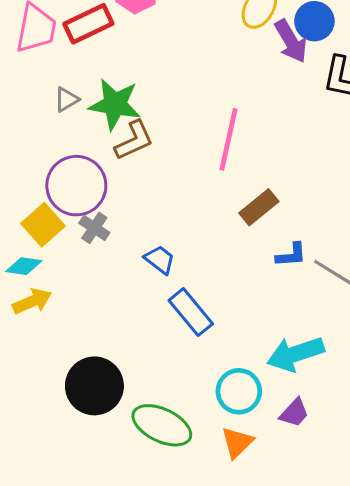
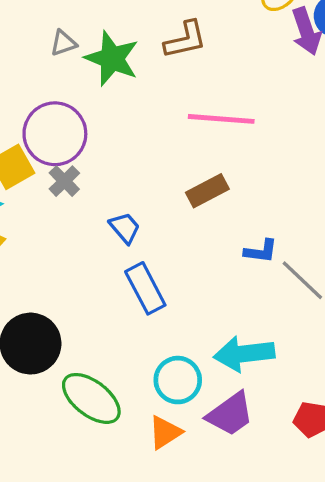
pink line: (229, 139) -> (221, 119), turned 70
brown L-shape: (134, 140) -> (185, 40), moved
brown rectangle: (259, 207) -> (207, 191), moved
purple trapezoid: (294, 413) -> (230, 414), size x1.5

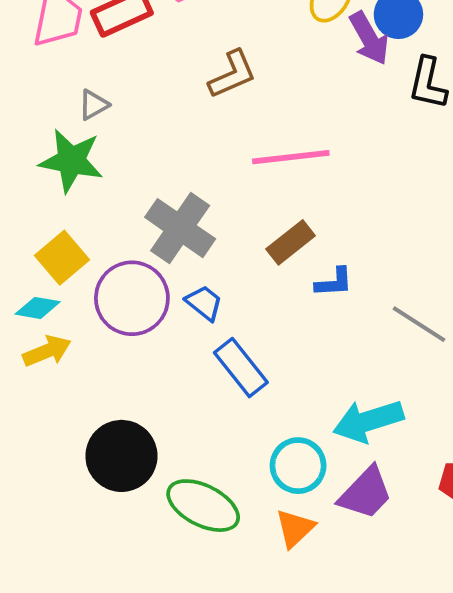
green star: (112, 58) -> (71, 161), moved
purple circle: (55, 134) -> (132, 298), moved
gray cross: (64, 181) -> (180, 228), moved, size x1.8
blue L-shape: (261, 251) -> (334, 282), moved

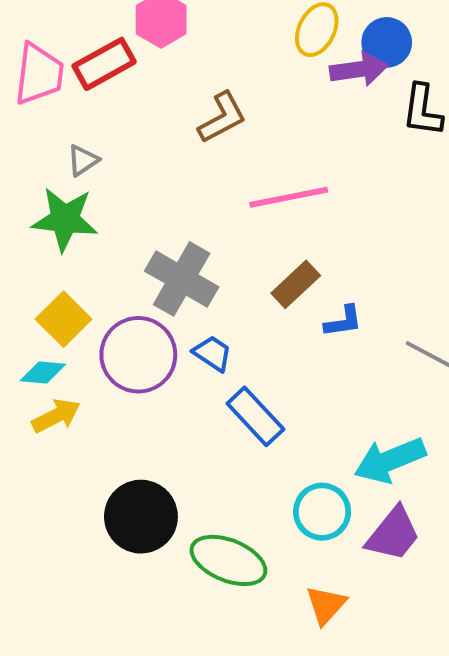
purple arrow: (369, 38) -> (359, 69), turned -64
orange triangle: (295, 528) -> (326, 605), moved

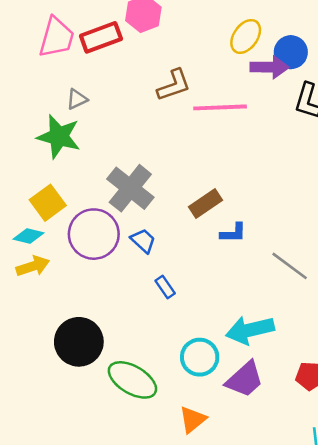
pink line: (289, 197) -> (220, 107), moved
blue rectangle: (255, 416) -> (165, 287), size x0.6

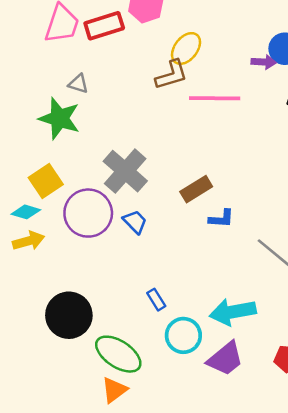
yellow ellipse: (246, 36) -> (186, 48), moved
purple arrow: (270, 67) -> (264, 62), size x0.7
gray triangle: (77, 99) -> (78, 84), turned 40
blue rectangle: (165, 287) -> (156, 300), moved
orange triangle: (193, 420) -> (114, 390), moved

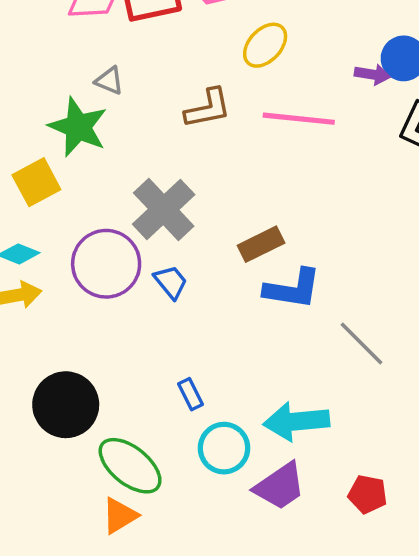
brown L-shape: (171, 75) -> (208, 108), moved
yellow square: (46, 181) -> (36, 182), moved
blue L-shape: (221, 219) -> (293, 289), size x1.6

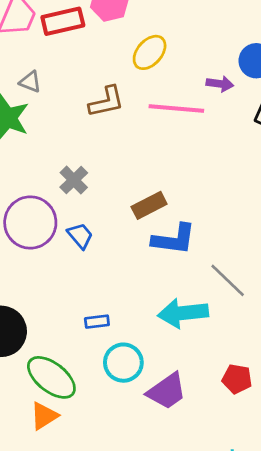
purple arrow: (372, 74) -> (220, 84), moved
gray cross: (164, 209) -> (74, 180), size x0.6
blue rectangle: (191, 394) -> (97, 322), turned -70
cyan arrow: (296, 421) -> (183, 313), moved
red pentagon: (368, 494) -> (237, 379), moved

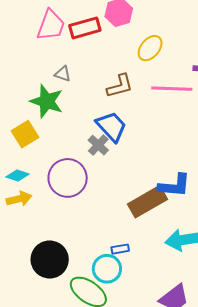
brown rectangle: (149, 205) -> (147, 202), moved, size x1.5
blue trapezoid: (80, 236) -> (111, 126), moved, size x1.6
cyan circle: (123, 363) -> (107, 269), moved

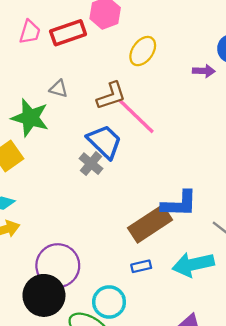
pink trapezoid: (51, 25) -> (30, 32), size x0.7
gray triangle: (63, 74) -> (59, 89), moved
pink line: (172, 89) -> (136, 116), moved, turned 45
purple circle: (68, 178) -> (58, 266), moved
blue rectangle: (120, 249) -> (141, 266), moved

